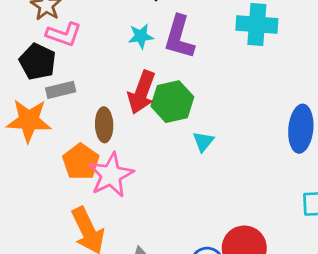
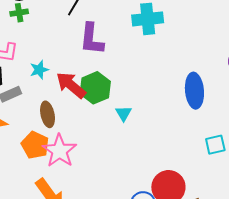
cyan star: (141, 36) -> (39, 70), moved
red arrow: (142, 92) -> (71, 85), turned 120

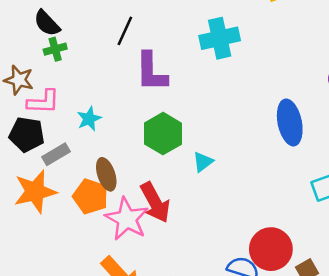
red arrow: (71, 85) -> (155, 202), moved, turned -152
cyan triangle: (124, 113) -> (203, 162), turned 30
orange pentagon: (35, 145) -> (90, 196), moved

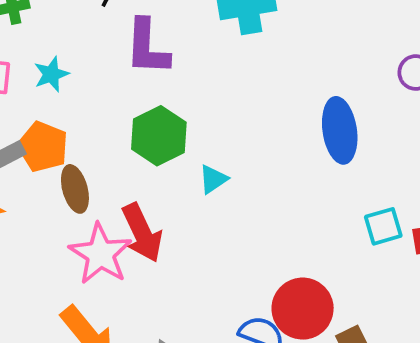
cyan star: (89, 119) -> (51, 74), moved
orange pentagon: (90, 196) -> (43, 147), moved

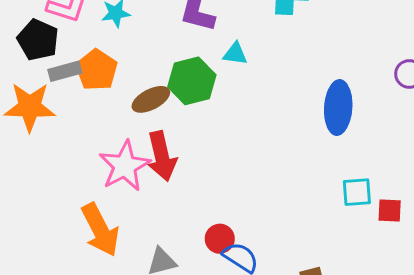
cyan triangle: (213, 179) -> (235, 54), moved, turned 30
brown ellipse: (75, 189) -> (151, 99), moved, turned 66
red circle: (303, 309) -> (220, 239), moved, size x0.6

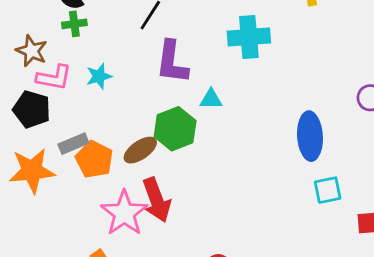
orange pentagon: (97, 70) -> (94, 159), moved
gray rectangle: (65, 71) -> (73, 144), moved
cyan square: (357, 192) -> (328, 190), moved

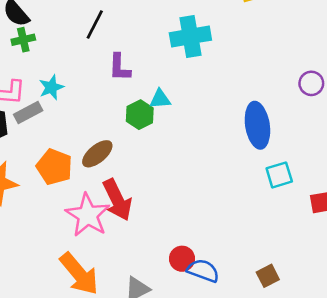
purple L-shape: (172, 62) -> (120, 67), size x0.7
green hexagon: (175, 129) -> (140, 115), moved, size x0.7
gray rectangle: (73, 144) -> (28, 112), moved

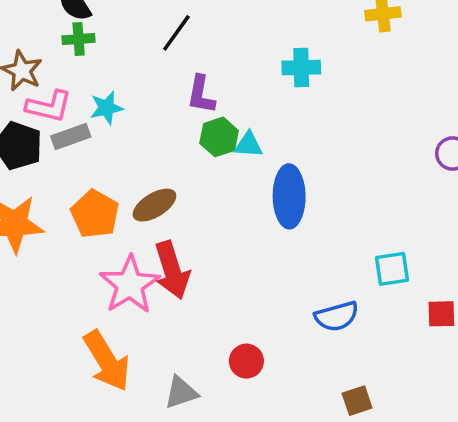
cyan cross: (190, 36) -> (301, 68), size x0.7
green hexagon: (140, 115) -> (219, 137), moved
blue ellipse: (257, 125) -> (289, 196), moved
blue semicircle: (203, 271) -> (337, 316), moved, turned 136

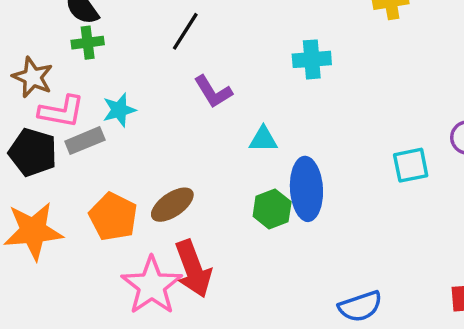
purple L-shape: (201, 95) -> (213, 92), turned -39
green hexagon: (219, 137) -> (272, 209), moved
cyan square: (392, 269) -> (411, 165), moved

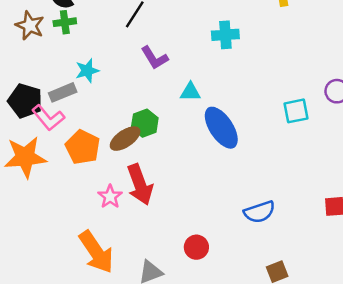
brown star: (33, 77) -> (30, 26), moved
pink L-shape: (62, 111) -> (48, 118), moved, turned 40
blue ellipse: (306, 189) -> (221, 128), turned -30
green hexagon: (272, 209) -> (145, 123), moved
pink star: (152, 286) -> (110, 197), size x0.6

